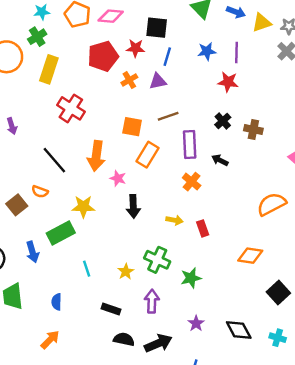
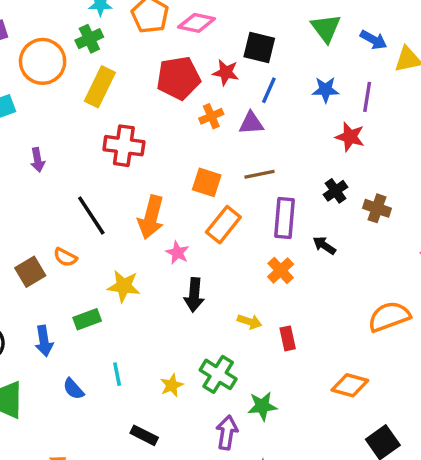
red cross: (71, 108) -> (124, 146), turned -32
green rectangle: (61, 233) -> (87, 319), size x0.7
purple arrow: (152, 301) -> (227, 432), moved
blue semicircle: (57, 302) -> (73, 389), moved, turned -49

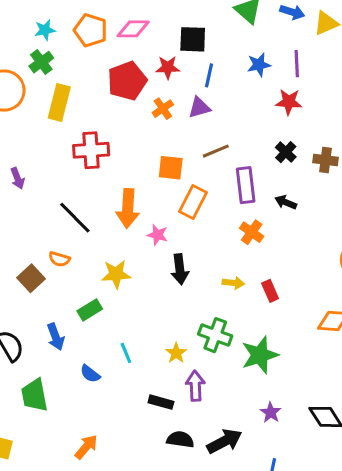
green star: (262, 406) -> (260, 355), size x1.4
purple arrow: (227, 432) -> (195, 386), moved

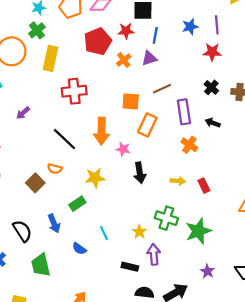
purple arrow: (17, 178) -> (23, 113), turned 72

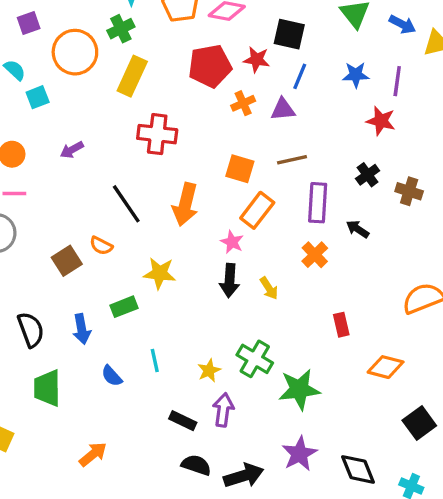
pink star: (123, 149) -> (232, 242), moved
yellow arrow: (178, 181) -> (269, 288), moved, turned 40
red rectangle: (204, 186) -> (341, 325), moved
purple star: (207, 271) -> (300, 454), size x1.5

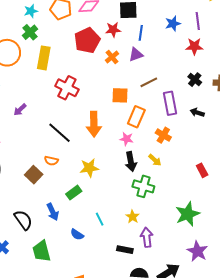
red cross: (157, 134) -> (67, 88), turned 35
orange cross: (315, 255) -> (163, 135), moved
green cross: (255, 359) -> (143, 186), moved

